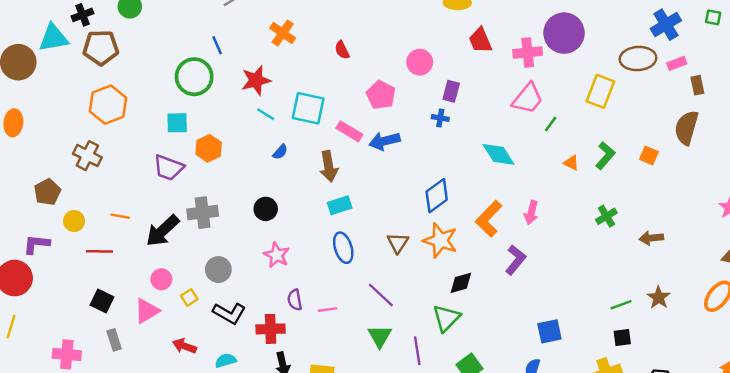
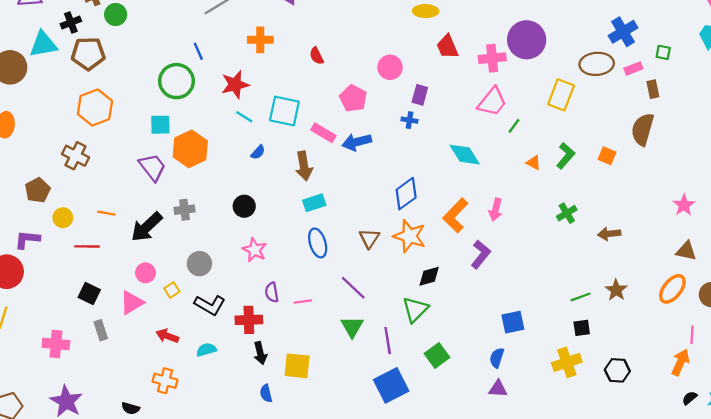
green square: (713, 17) -> (663, 52), moved
orange cross: (283, 33) -> (260, 40), turned -35
orange hexagon: (209, 148) -> (190, 149), size x1.4
purple trapezoid: (169, 168) -> (152, 167), turned -148
gray cross: (203, 213) -> (185, 210), size x0.7

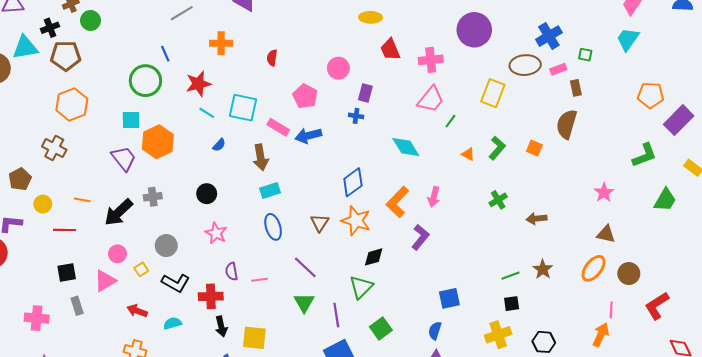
purple circle: (527, 40) -> (474, 30), moved
red semicircle: (317, 56) -> (272, 58), turned 35
black square: (89, 293) -> (67, 273), turned -36

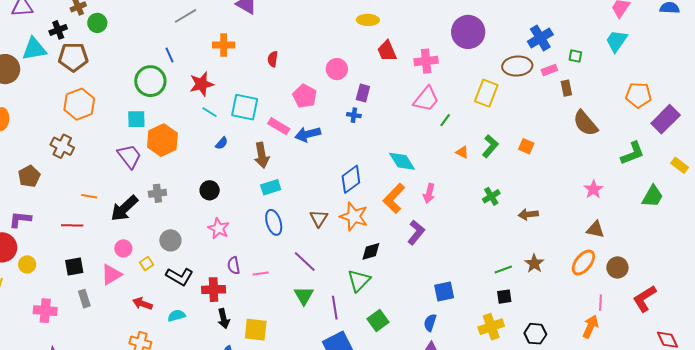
brown semicircle: (567, 124) -> (585, 123), moved, turned -56
cyan diamond: (406, 147) -> (402, 161), moved
yellow circle: (43, 204) -> (27, 264), moved

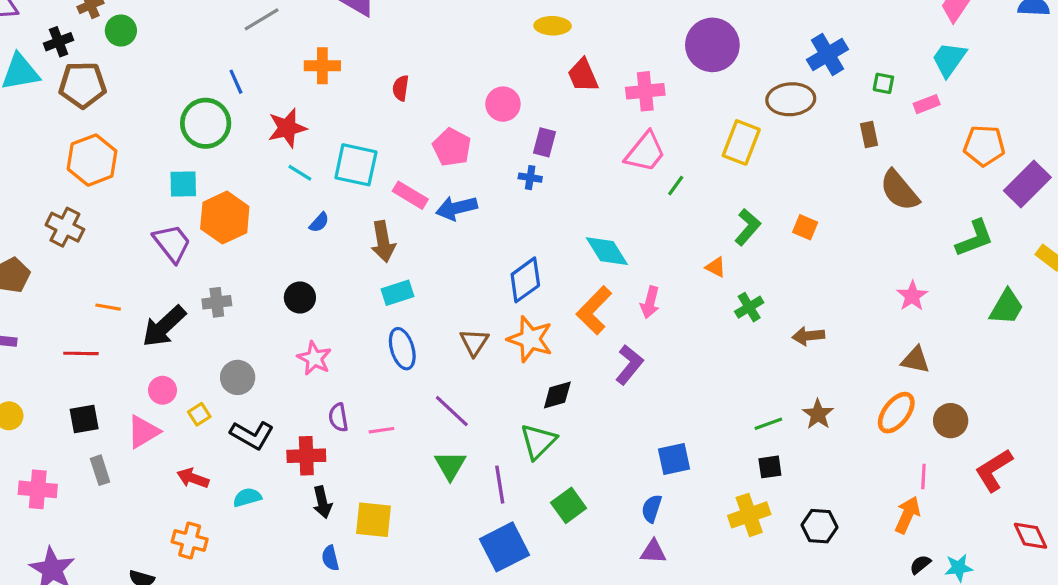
pink rectangle: (549, 70) -> (927, 104), moved
orange triangle: (462, 152) -> (716, 267), moved

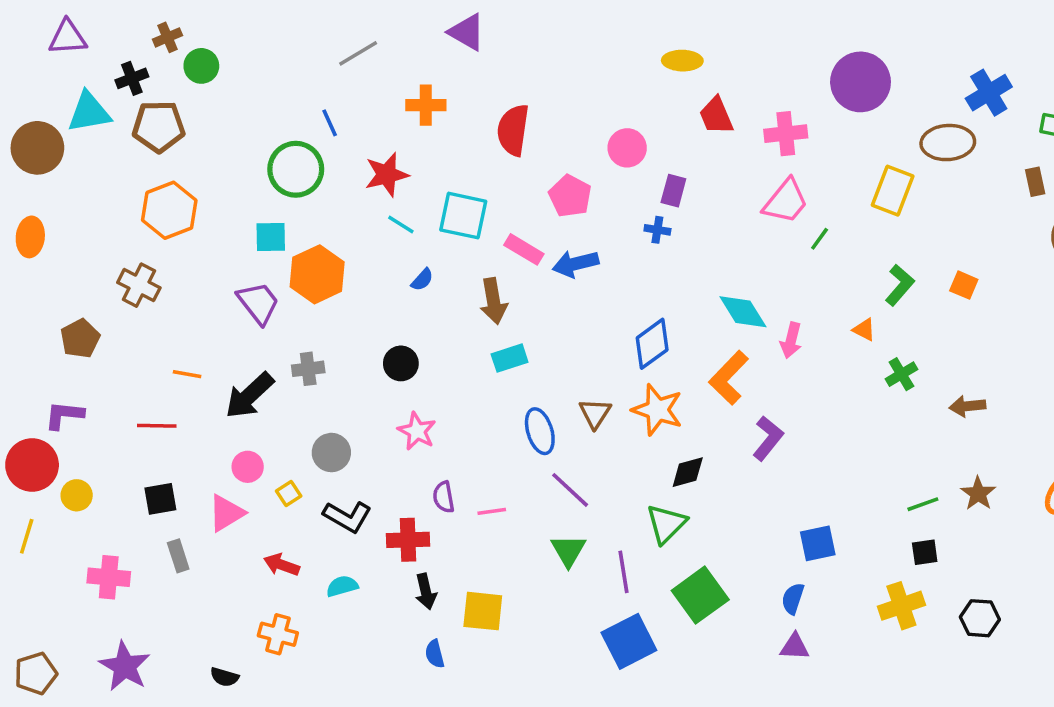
red semicircle: (401, 88) -> (513, 130), size x1.8
pink arrow: (650, 302) -> (791, 340), moved
blue ellipse: (402, 349) -> (540, 431), moved
green square: (569, 505) -> (700, 595), size x1.4

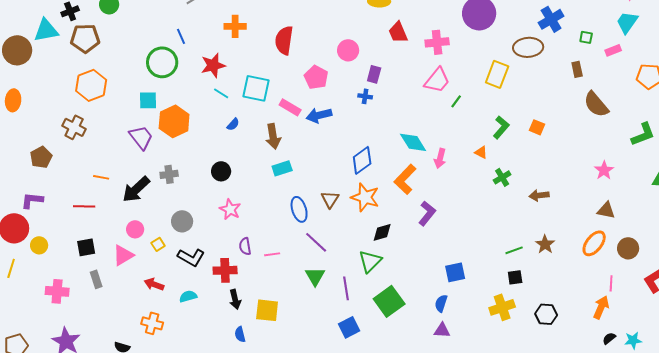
blue square: (629, 641) -> (349, 327), size x0.7

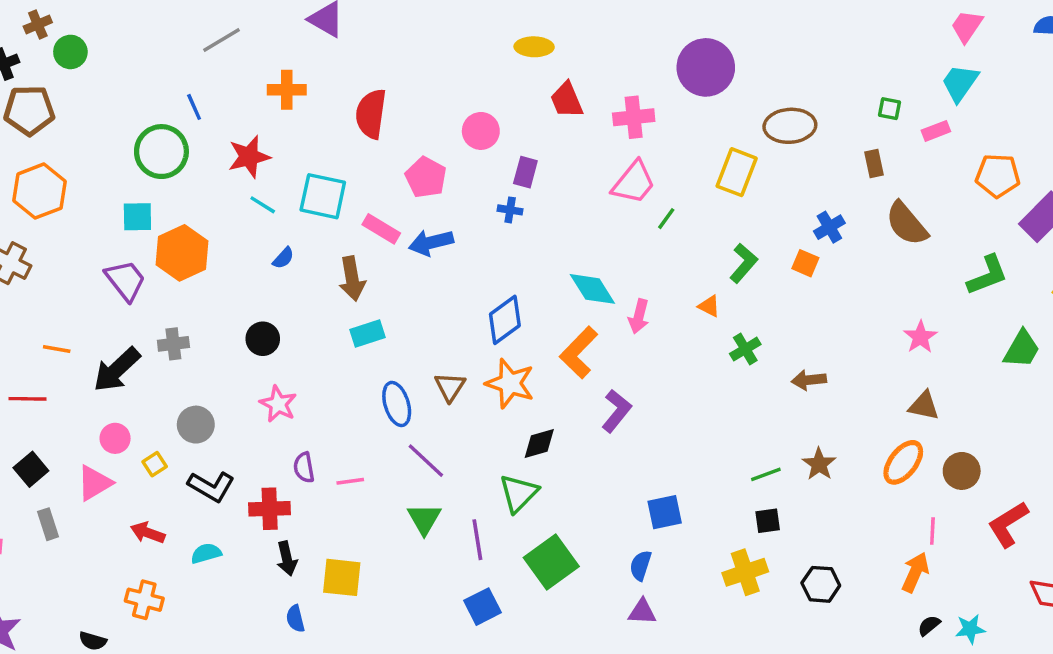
blue cross: (551, 19) -> (829, 227), moved, size x0.7
black square: (86, 247) -> (31, 469), turned -30

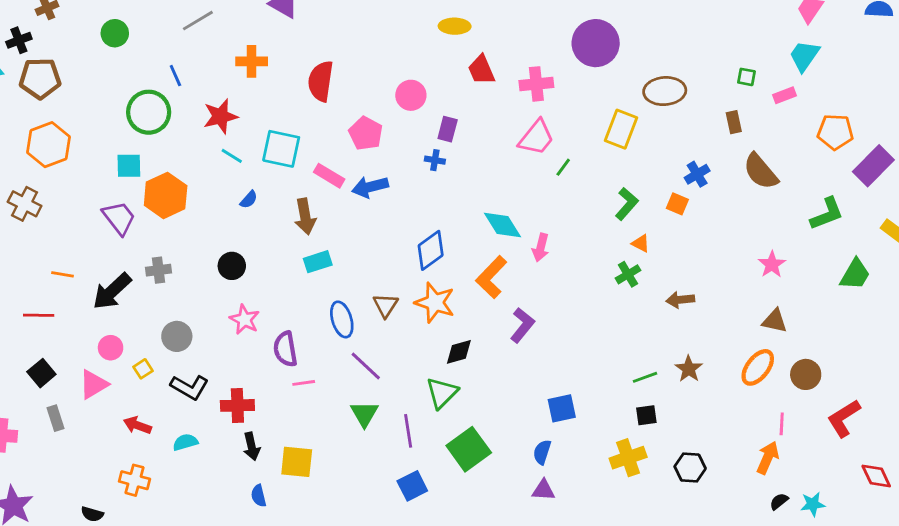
green circle: (70, 52) -> (115, 33), moved
orange triangle: (709, 306) -> (641, 243), moved
purple semicircle: (304, 468) -> (285, 349), moved, size x1.4

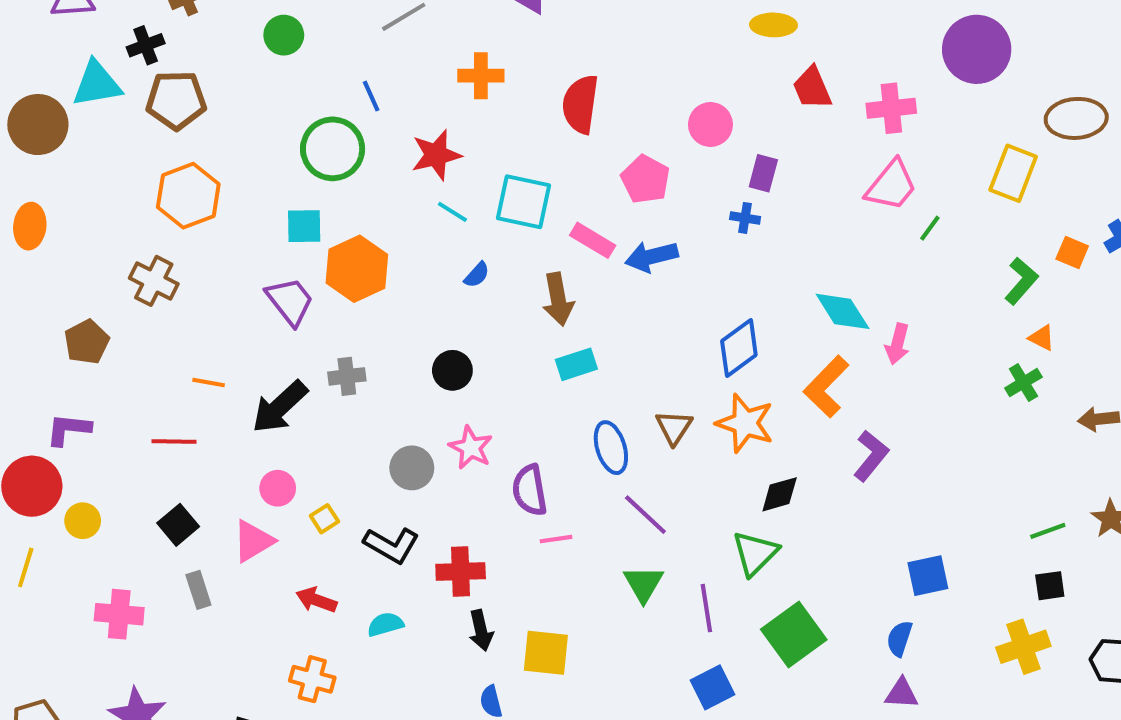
orange square: (677, 204) -> (1072, 253), moved
gray circle: (177, 336) -> (412, 468), moved

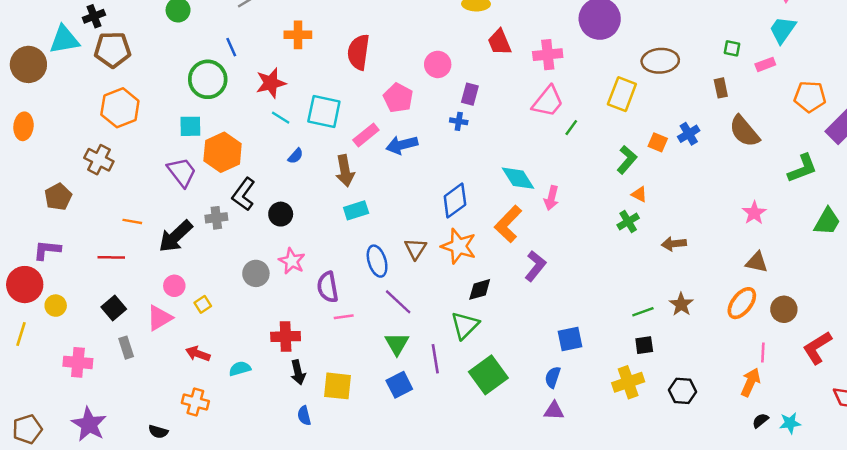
pink rectangle: (593, 240) -> (366, 135), turned -70
black L-shape: (391, 545) -> (244, 194), moved, turned 96
blue square: (713, 687) -> (399, 385), moved

